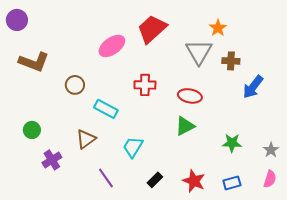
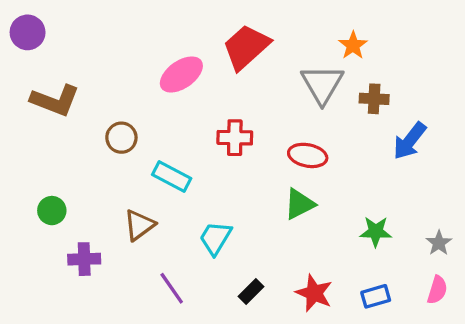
purple cross: (52, 160) -> (84, 259), turned 30

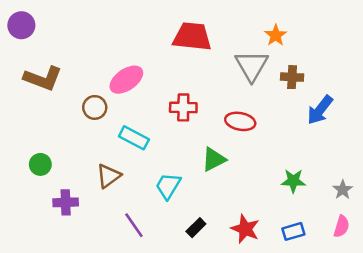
red trapezoid: (246, 47) -> (192, 37), turned 48
pink ellipse: (181, 74) -> (126, 80), moved
green triangle: (300, 204) -> (214, 159), moved

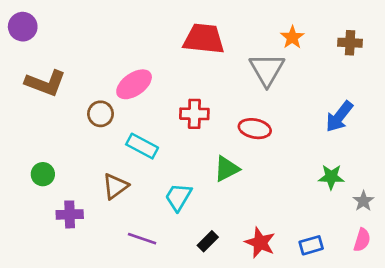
brown cross: (292, 77) -> (350, 43), moved
green star: (293, 181) -> (331, 177), moved
purple line: (134, 225) -> (142, 239), turned -36

